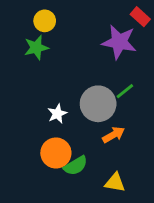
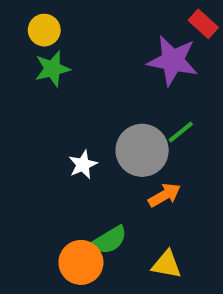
yellow circle: (45, 21) -> (44, 30), moved
orange circle: (56, 153) -> (81, 262), moved

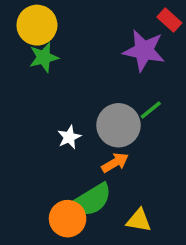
yellow circle: (44, 30) -> (37, 25), size x1.5
orange arrow: (164, 195) -> (115, 163), moved
green semicircle: (109, 240) -> (91, 200), size x1.4

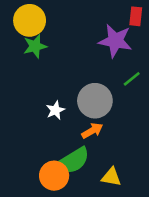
red rectangle: (169, 20) -> (136, 16), turned 54
green line: (151, 110) -> (132, 79), moved

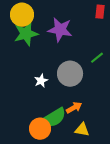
purple star: (115, 41) -> (60, 30), moved
green star: (35, 46) -> (26, 34), size x1.4
orange arrow: (92, 131) -> (74, 108), moved

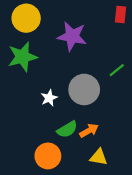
green star: (26, 34) -> (22, 57), moved
green semicircle: (54, 118) -> (67, 129), moved, size x0.7

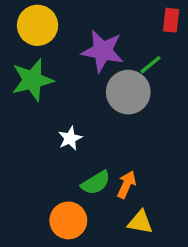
green line: (117, 70) -> (150, 65), moved
gray circle: (84, 89) -> (128, 92), moved
orange arrow: (89, 131) -> (127, 184), turned -36

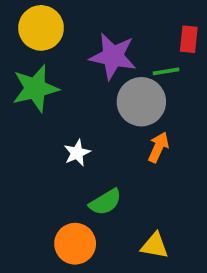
red rectangle: (171, 20) -> (189, 39), moved
green line: (150, 65) -> (166, 71), turned 30
orange arrow: (127, 184) -> (158, 147), moved

